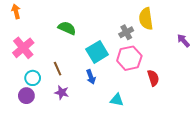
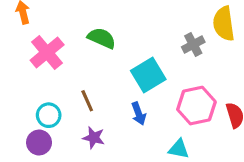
pink cross: (23, 48) -> (47, 53), moved
pink hexagon: (129, 58) -> (196, 106), moved

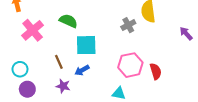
cyan square: (148, 75) -> (86, 45), moved, turned 30
blue arrow: (139, 114) -> (82, 70), moved, turned 80
cyan circle: (49, 115) -> (20, 69), moved

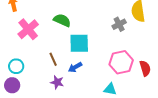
purple circle: (27, 89) -> (12, 85), moved

